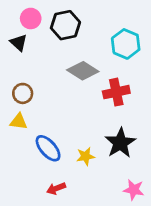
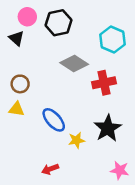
blue ellipse: (48, 148) -> (54, 120), moved

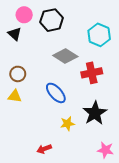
blue ellipse: (54, 120) -> (56, 93), moved

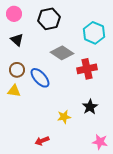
pink circle: (24, 15) -> (14, 14), moved
black triangle: (15, 34) -> (17, 40), moved
blue ellipse: (56, 93) -> (40, 78), moved
black star: (95, 113) -> (90, 107), size x0.7

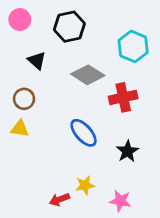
black triangle: (17, 40) -> (37, 61), moved
blue ellipse: (40, 78) -> (84, 133), moved
yellow star: (64, 117) -> (85, 185), moved
pink star: (100, 142) -> (120, 201), moved

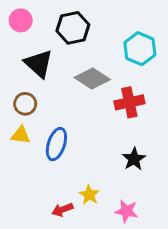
black triangle: (37, 61) -> (39, 64), size x1.5
blue ellipse: (84, 133) -> (56, 144), moved, turned 60
yellow star: (85, 185) -> (89, 195), turned -30

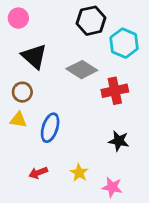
black hexagon: (73, 28) -> (91, 21), moved
black star: (134, 159) -> (119, 141), turned -30
red arrow: (62, 210) -> (38, 173), moved

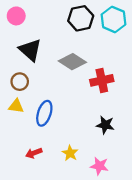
cyan hexagon: (124, 43) -> (113, 19), moved

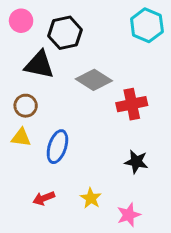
black hexagon: (81, 18) -> (65, 33), moved
black triangle: (30, 50) -> (39, 65), turned -30
pink star: (99, 166) -> (129, 215), turned -30

